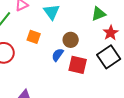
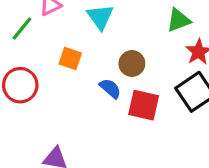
blue semicircle: (58, 55) -> (110, 88), turned 96

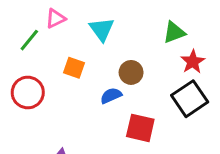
blue semicircle: (110, 88) -> (111, 96), turned -65
red square: (144, 105) -> (140, 128), moved

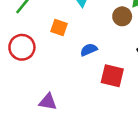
brown circle: (131, 72) -> (122, 16), moved

